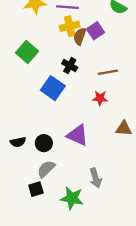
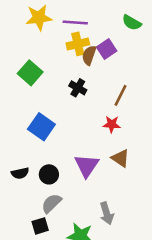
brown line: (108, 72) -> (120, 95), turned -54
blue square: (53, 88) -> (41, 127), moved
brown triangle: (124, 128) -> (120, 158), moved, turned 30
purple triangle: (78, 135) -> (87, 166), turned 40

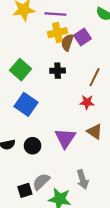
green square: (30, 73) -> (21, 70), moved
black cross: (78, 88) -> (58, 71), turned -32
gray semicircle: (51, 203) -> (41, 182), moved

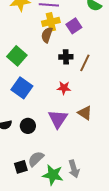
brown semicircle: (67, 42) -> (47, 35), moved
black cross: (58, 71) -> (66, 57), moved
red star: (87, 102) -> (64, 88), moved
gray arrow: (83, 179) -> (74, 169), moved

